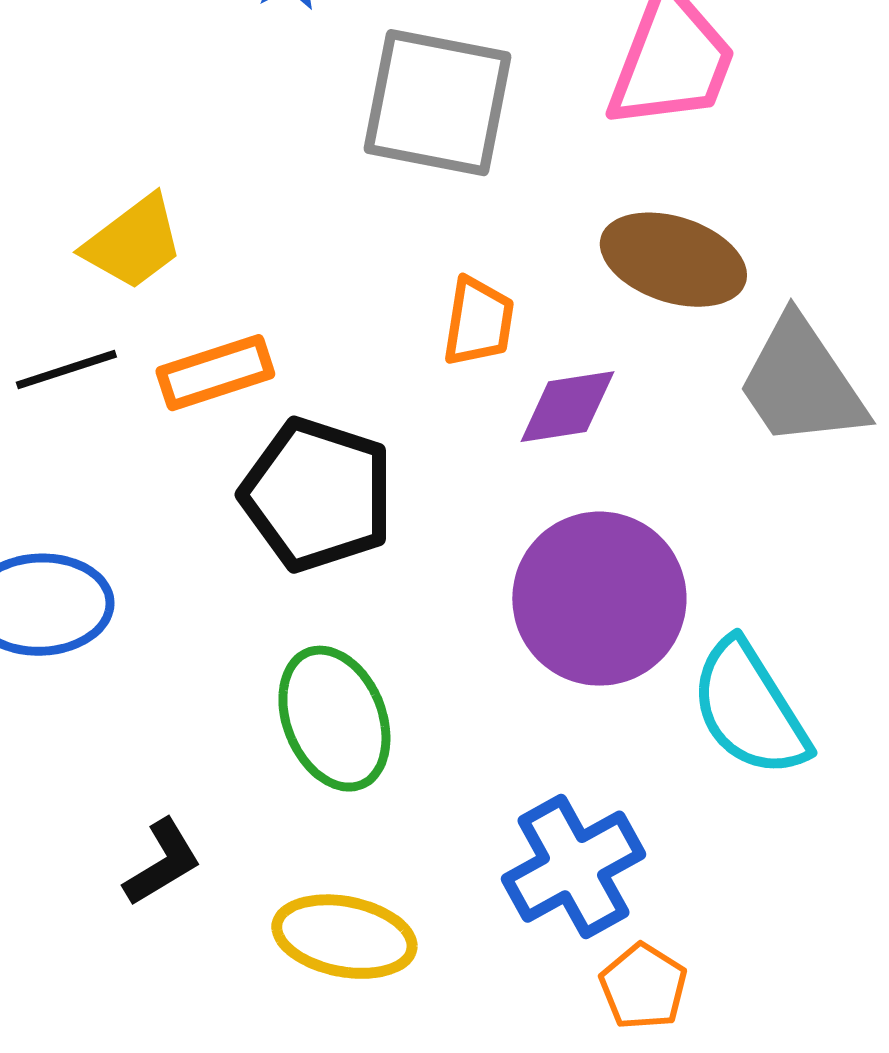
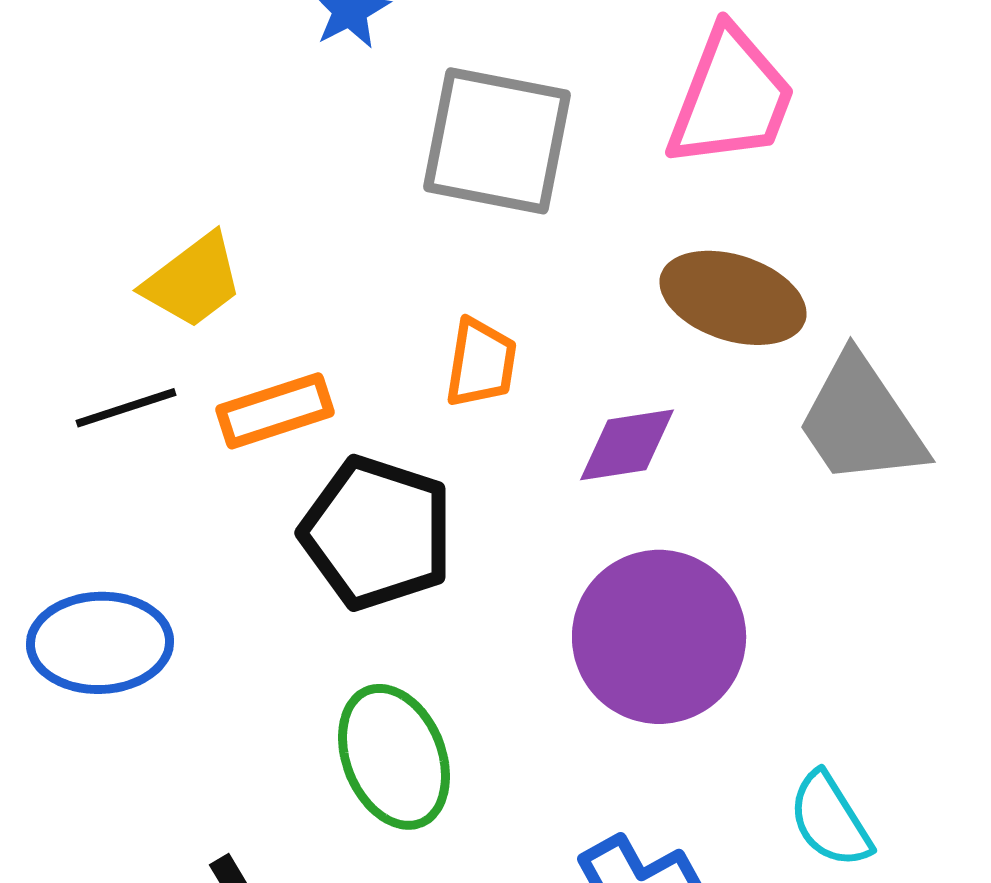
orange trapezoid: (478, 322) -> (481, 363), moved
cyan semicircle: (749, 709) -> (830, 820), moved, size x0.7

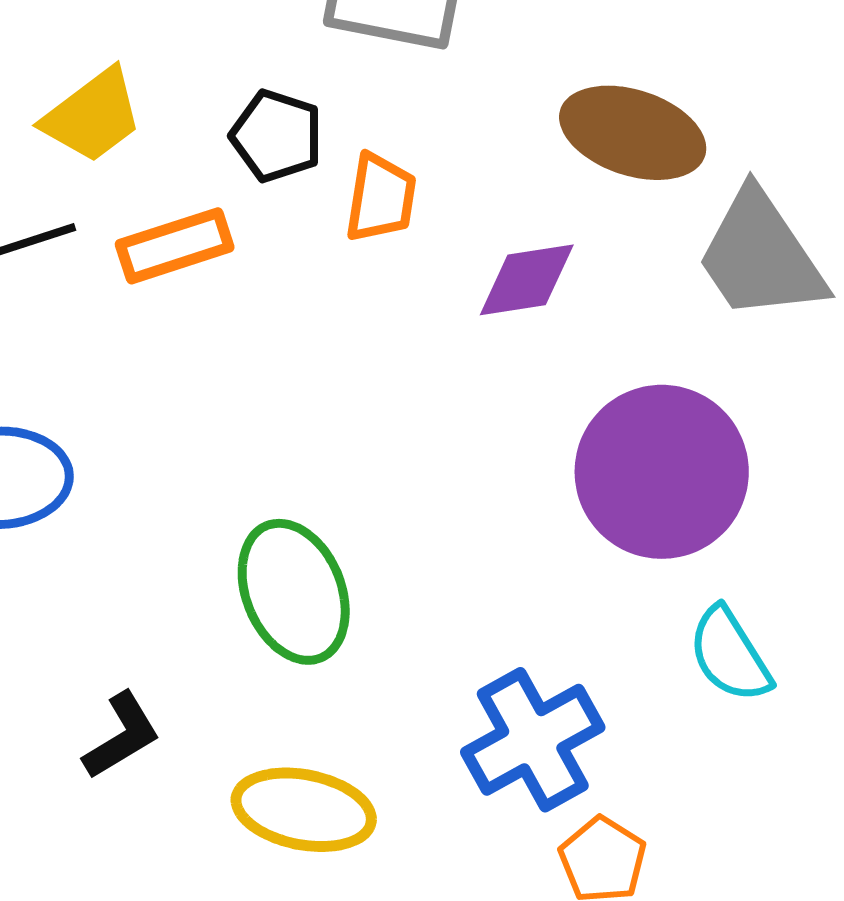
black pentagon: (377, 533) -> (277, 136), moved, size x0.6
purple circle: (659, 637) -> (662, 472), moved

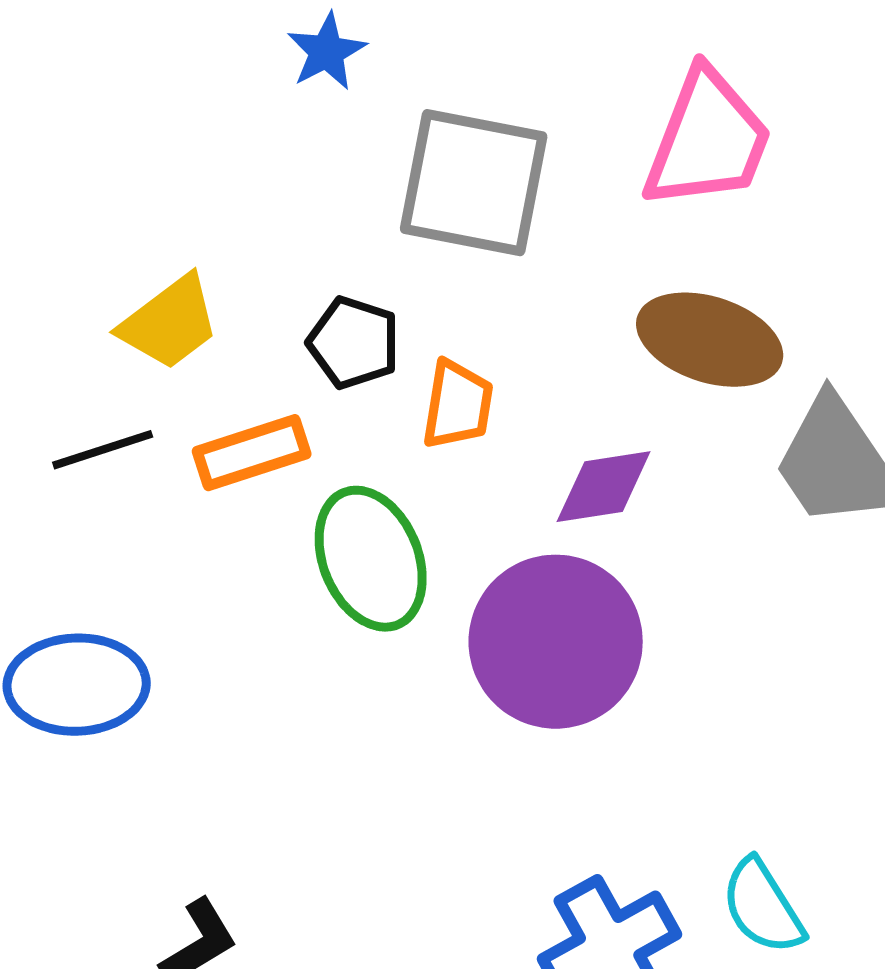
purple circle: (662, 472) -> (556, 642), moved
green ellipse: (294, 592) -> (371, 559), moved
cyan semicircle: (730, 655) -> (763, 907), moved

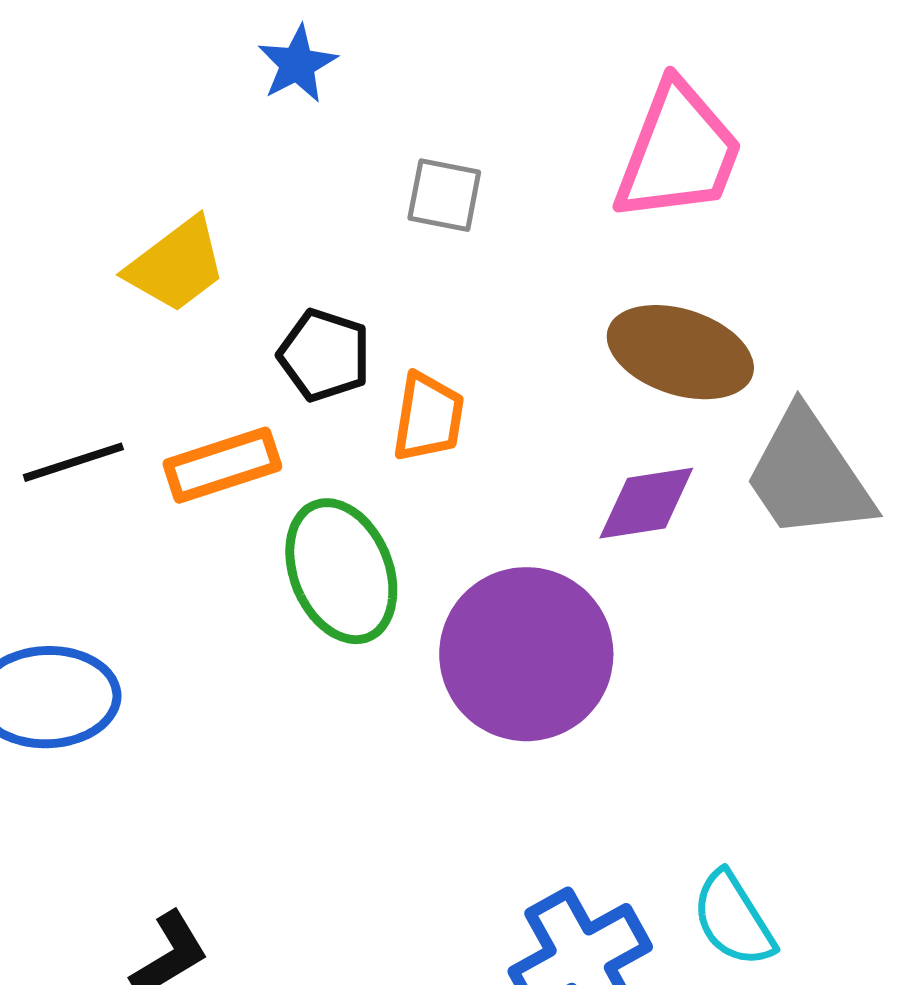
gray square: (474, 183) -> (444, 195), size x0.5
yellow trapezoid: (170, 323) -> (176, 265), moved
purple diamond: (604, 487) -> (646, 503), moved

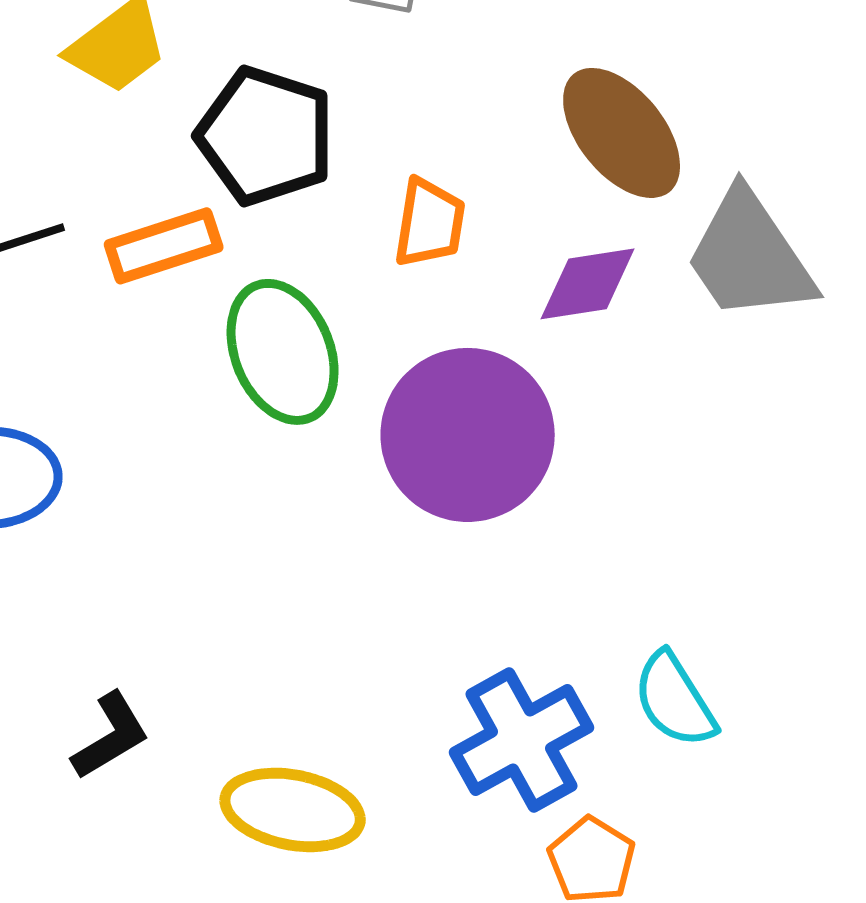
brown ellipse: (680, 352) -> (622, 133), turned 33
black pentagon: (324, 355) -> (266, 136), size x1.5
orange trapezoid: (428, 417) -> (430, 223), moved

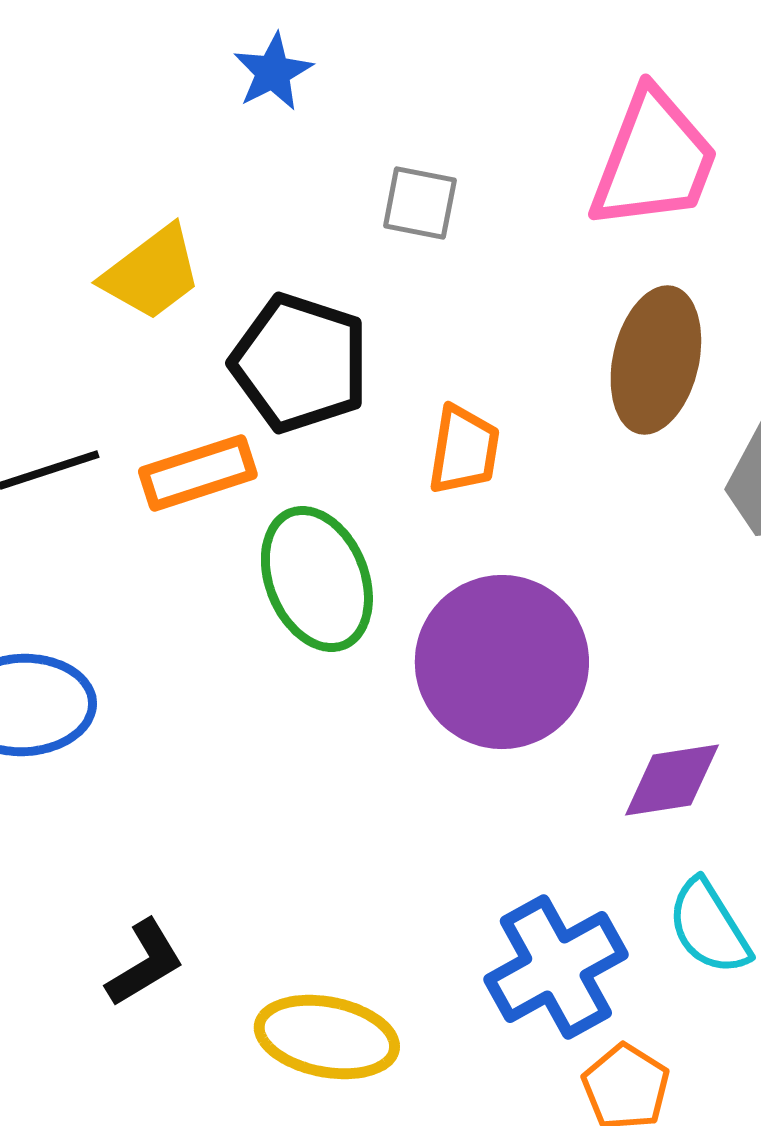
brown ellipse: (622, 133) -> (656, 360), turned 52
purple diamond: (588, 284) -> (672, 780), moved

